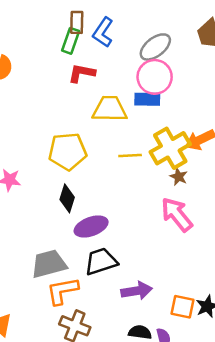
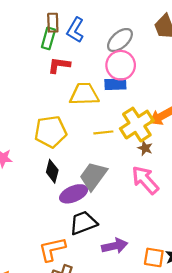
gray trapezoid: (49, 264) -> (93, 176), moved, turned -36

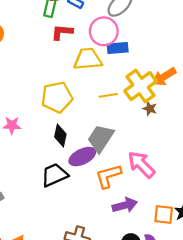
pink circle: (121, 65) -> (104, 31), moved
pink arrow: (145, 180) -> (141, 164), moved
black trapezoid: (83, 223) -> (54, 175), moved
orange L-shape: (52, 249) -> (108, 176), moved

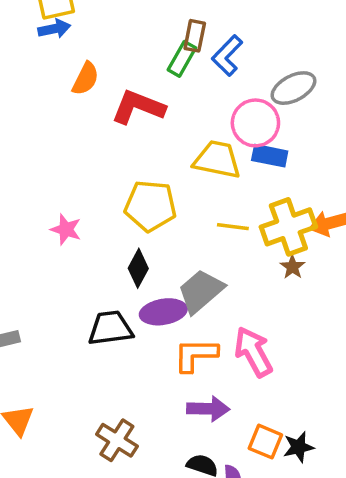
red L-shape: (62, 32) -> (138, 107), moved, size x1.4

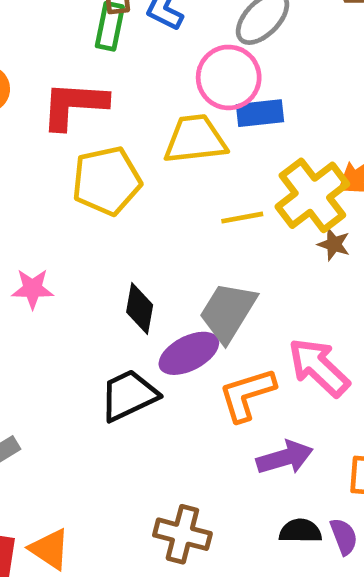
yellow pentagon: (150, 206) -> (107, 181), moved

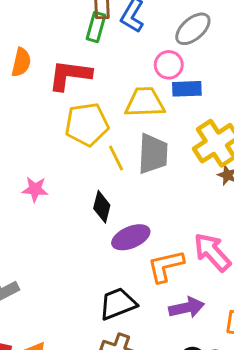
pink circle: (229, 77) -> (169, 65), size x0.7
yellow line: (242, 218) -> (116, 158), moved, turned 70
gray trapezoid: (228, 312) -> (153, 154), moved, turned 147
black trapezoid: (129, 395) -> (118, 304), moved

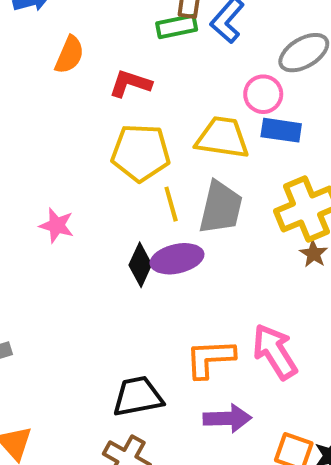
green rectangle: (96, 27) -> (177, 27), turned 52
red L-shape: (70, 75) -> (130, 84), size x0.7
purple ellipse: (131, 237) -> (177, 259), moved

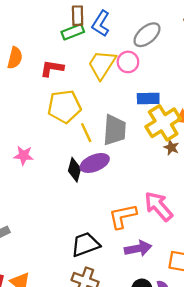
blue rectangle: (281, 130) -> (148, 99), moved
yellow trapezoid: (222, 138) -> (102, 65), moved, turned -56

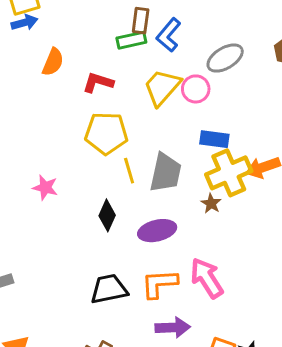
brown star: (171, 147) -> (211, 203), moved
purple ellipse: (95, 163) -> (157, 231), moved
black trapezoid: (85, 244) -> (109, 289), moved

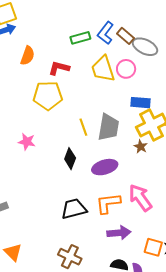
brown rectangle: (141, 21) -> (125, 36), moved, turned -54
gray ellipse: (225, 58) -> (145, 47), turned 60
yellow trapezoid: (162, 87) -> (103, 69), turned -56
yellow pentagon: (106, 133) -> (48, 96), moved

